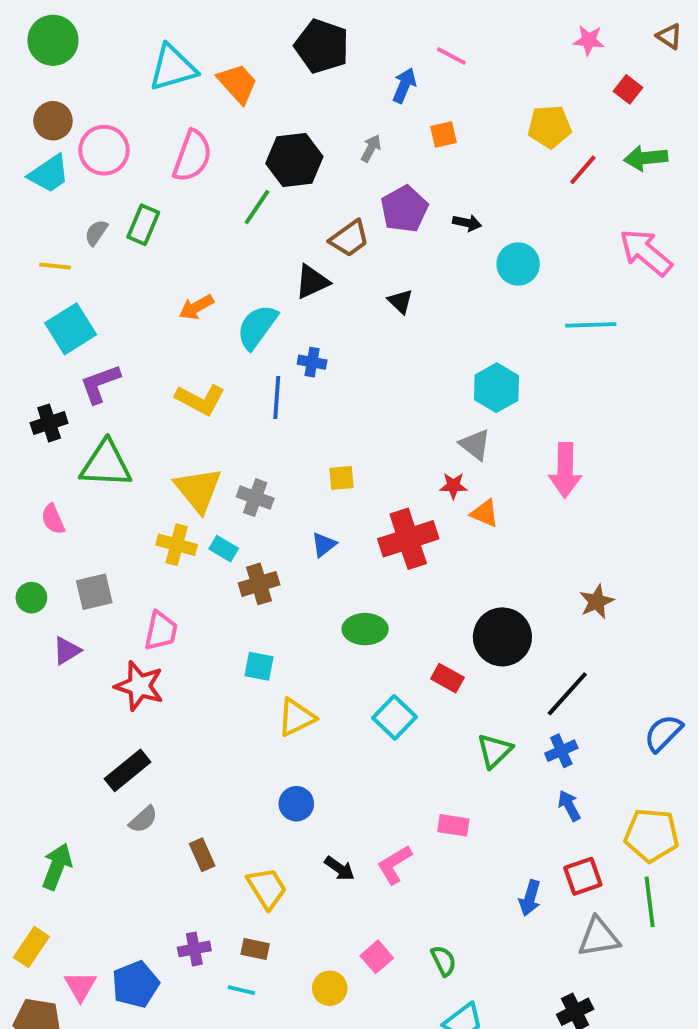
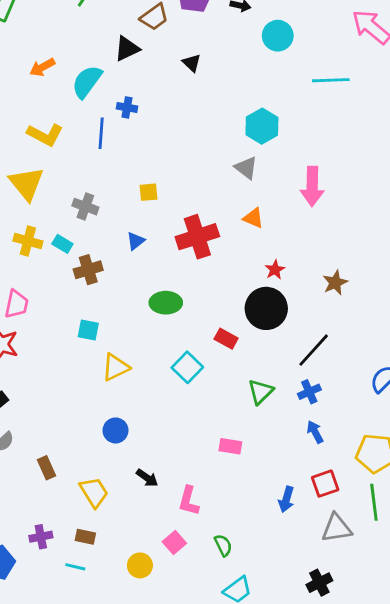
red star: (453, 486) -> (275, 270), moved, turned -30
yellow triangle: (198, 490) -> (27, 184), moved
pink L-shape: (394, 865) -> (189, 501), moved, turned -44

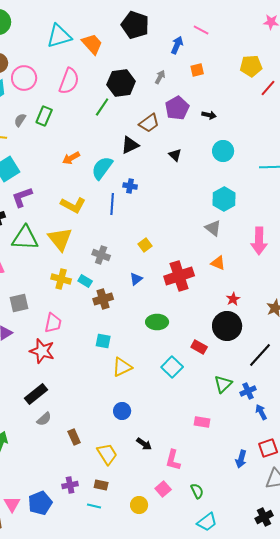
cyan circle: (278, 36) -> (223, 151), moved
yellow square: (149, 192) -> (145, 245), turned -32
blue cross: (309, 392) -> (248, 391), moved

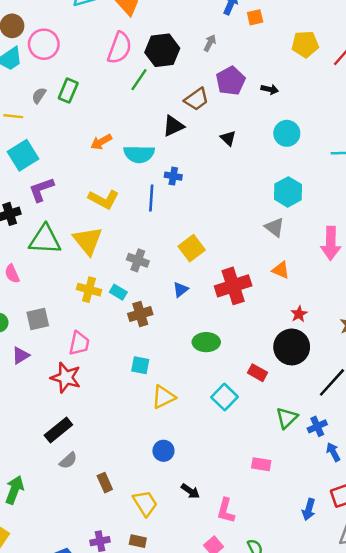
yellow pentagon: (251, 66) -> (305, 44), moved
orange square: (197, 70) -> (255, 17), moved
pink semicircle: (69, 81) -> (120, 48), moved
cyan semicircle: (102, 168) -> (139, 154), turned -125
yellow square: (145, 245) -> (192, 248), size x1.5

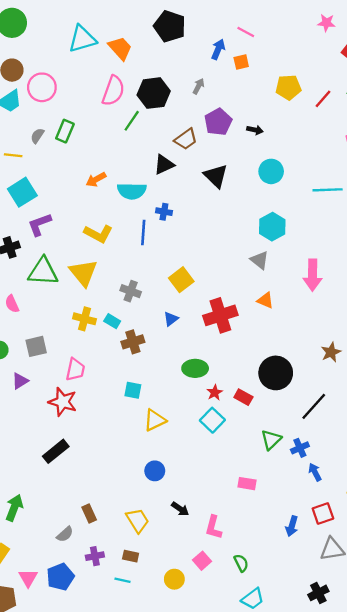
black triangle: (228, 138) -> (216, 176), size x1.6
red star: (299, 314) -> (215, 393), moved
gray semicircle: (68, 461) -> (65, 534), moved
brown rectangle: (105, 483) -> (89, 513), moved

